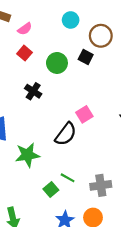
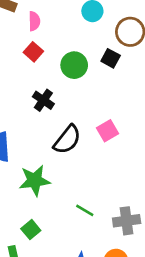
pink semicircle: (25, 29) -> (34, 21), turned -56
black semicircle: (66, 134) -> (67, 140), moved
green square: (51, 189) -> (31, 230), moved

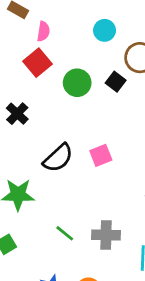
red square: (33, 52) -> (37, 63), size x1.4
black cross: (43, 100) -> (17, 114), moved
gray cross: (127, 221) -> (106, 235), moved

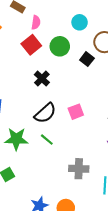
green circle: (77, 83) -> (60, 46), moved
black cross: (17, 114) -> (42, 79), moved
green line: (65, 233) -> (47, 140), moved

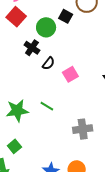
green circle: (60, 46) -> (46, 27), moved
black square: (87, 59) -> (66, 16), moved
black semicircle: (45, 113) -> (48, 63), moved, size x0.6

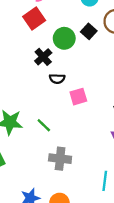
black semicircle: (48, 63) -> (57, 79), turned 40
gray cross: (83, 129) -> (60, 159), moved

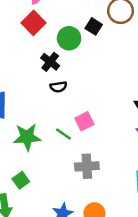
black semicircle: (57, 79) -> (58, 87), moved
pink square: (78, 97) -> (84, 121), moved

